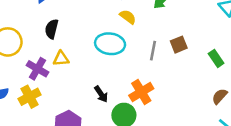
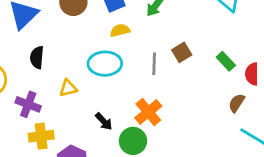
yellow semicircle: (128, 17) -> (120, 30), turned -42
yellow triangle: (61, 59) -> (68, 88), moved
yellow cross: (30, 97) -> (41, 136), moved, turned 30

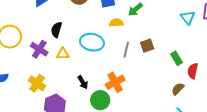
yellow semicircle: (120, 30) -> (116, 23), moved
black semicircle: (37, 57) -> (56, 30), moved
purple cross: (28, 104) -> (39, 49), moved
yellow cross: (41, 136) -> (37, 83), turned 30

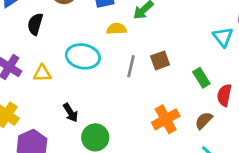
cyan triangle: (188, 18) -> (223, 37), moved
black semicircle: (56, 30) -> (35, 24), moved
orange cross: (115, 82) -> (166, 119), moved

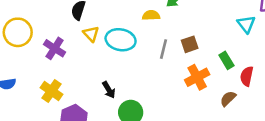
yellow triangle: (42, 73) -> (91, 34), moved, turned 48
orange cross: (166, 119) -> (197, 77), moved

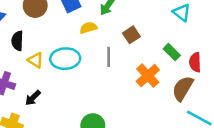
brown square: (190, 44) -> (131, 35), moved
black arrow: (109, 90) -> (33, 98), moved, turned 91
brown semicircle: (228, 99) -> (183, 88), size x1.5

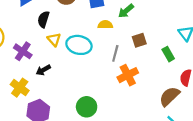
green rectangle: (172, 52) -> (168, 54), moved
orange cross: (148, 76) -> (128, 75), moved

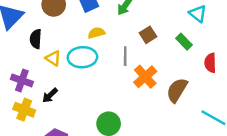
yellow semicircle: (105, 25) -> (96, 33), moved
yellow cross: (20, 88) -> (24, 110), moved
brown semicircle: (169, 96) -> (177, 90), moved

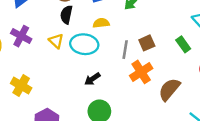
brown square: (148, 35) -> (147, 43), moved
black semicircle: (36, 39) -> (66, 15), moved
purple cross: (22, 80) -> (21, 36), moved
black arrow: (50, 95) -> (92, 79), moved

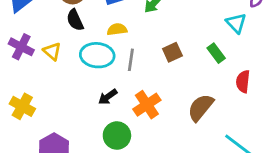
black semicircle: (66, 15) -> (75, 20), turned -36
yellow triangle: (56, 41) -> (52, 51), moved
gray line: (125, 50) -> (131, 60), moved
orange cross: (141, 72) -> (147, 105), moved

